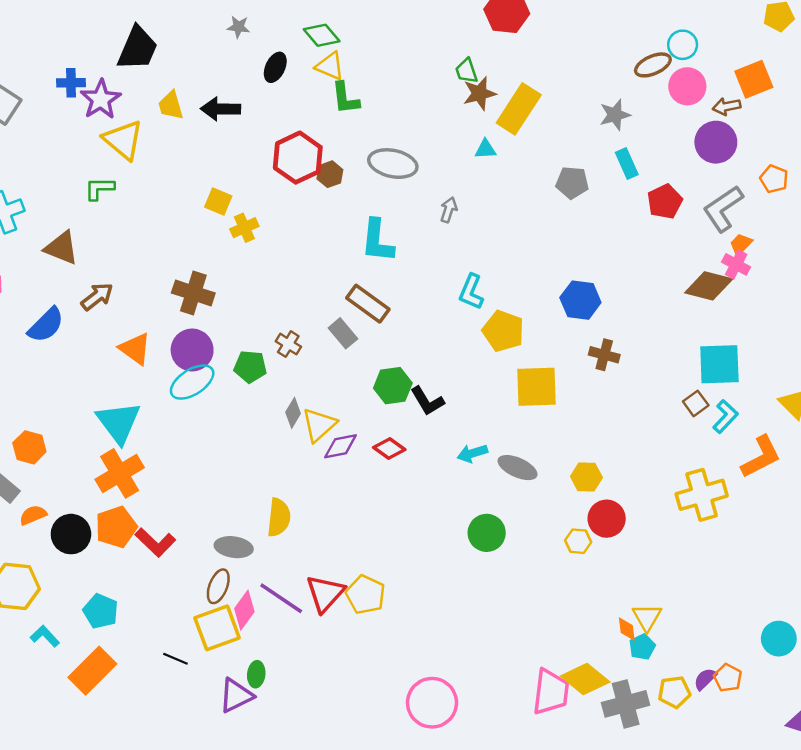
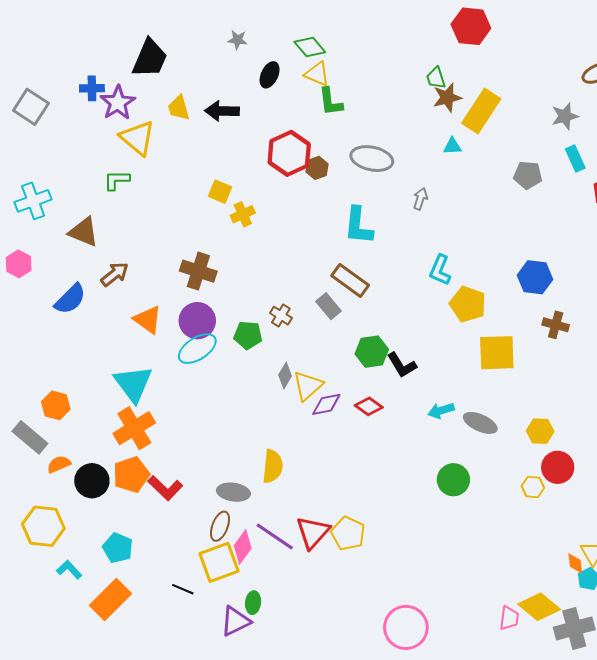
pink trapezoid: (551, 692) -> (509, 618), size x0.6

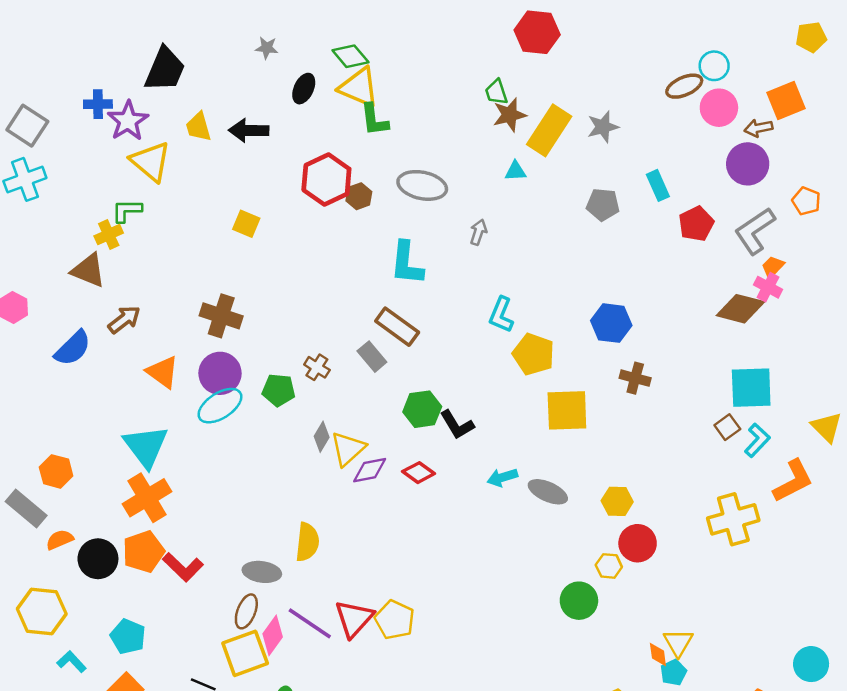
yellow triangle: (317, 74) -> (359, 87), size x1.4
gray star: (565, 116) -> (603, 127), moved
cyan cross: (33, 201) -> (25, 179), moved
yellow cross: (243, 214) -> (109, 235), moved
green circle: (453, 480) -> (579, 601), moved

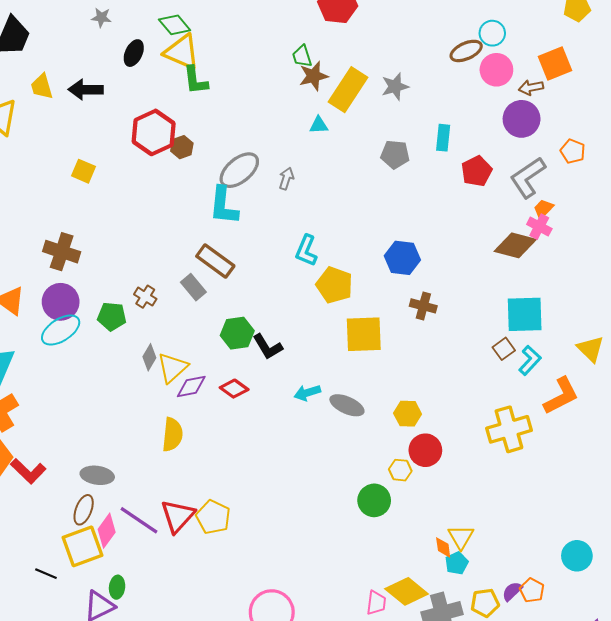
gray ellipse: (422, 185) -> (239, 170), moved, turned -51
cyan rectangle: (658, 185) -> (443, 138), turned 30
yellow semicircle: (307, 542) -> (172, 435), moved

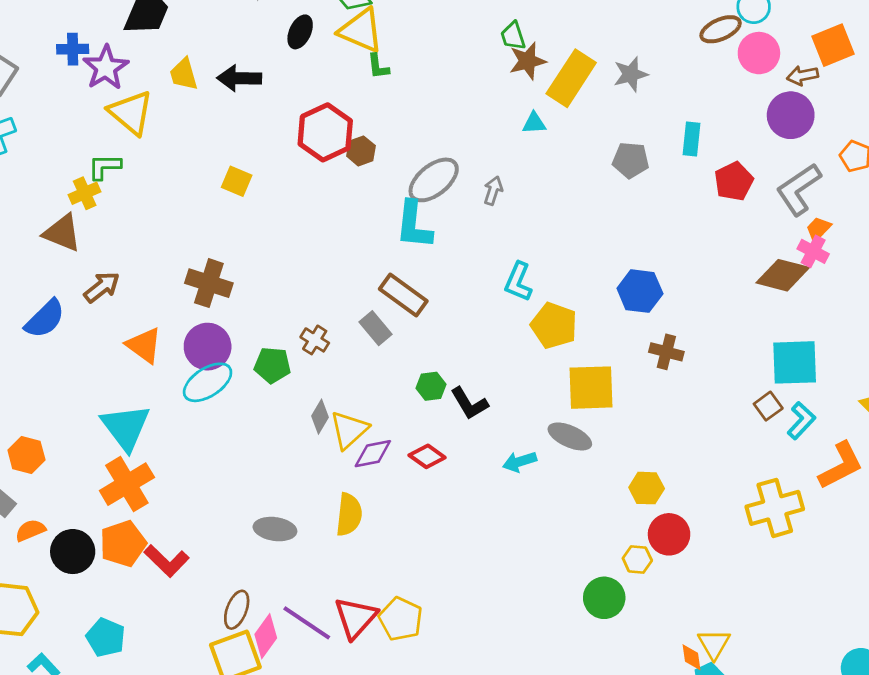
green L-shape: (195, 80) -> (378, 66), size x0.7
green hexagon: (237, 333) -> (431, 386), size x0.7
gray ellipse: (347, 405) -> (570, 436), moved
gray ellipse: (97, 475) -> (275, 529), moved

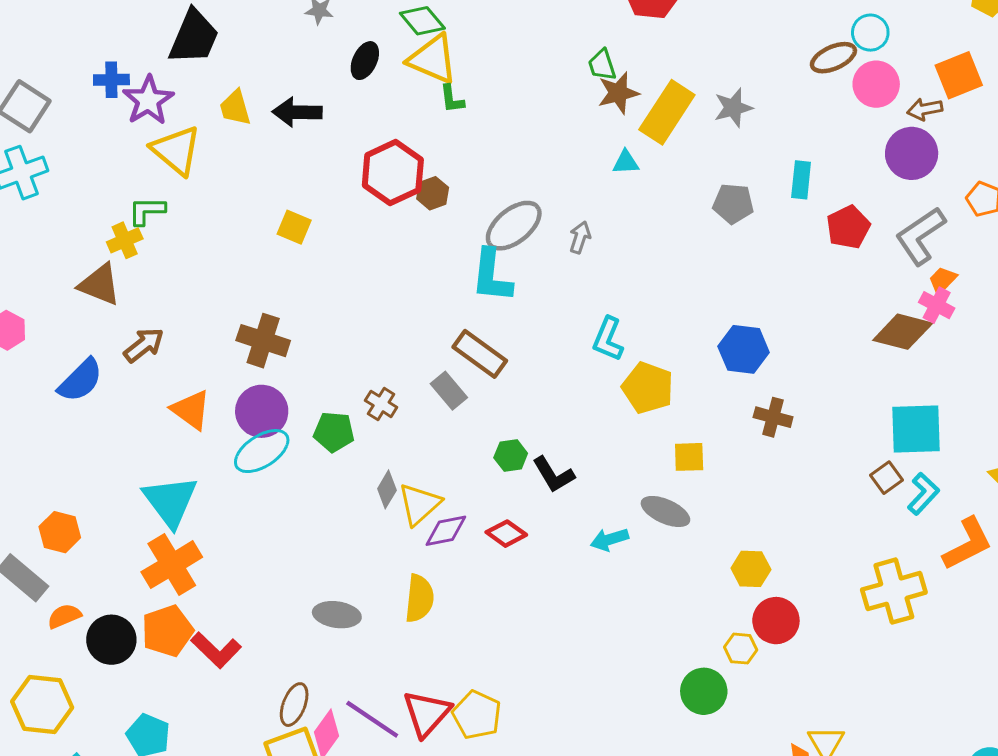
yellow square: (591, 388) -> (689, 457), size x0.6

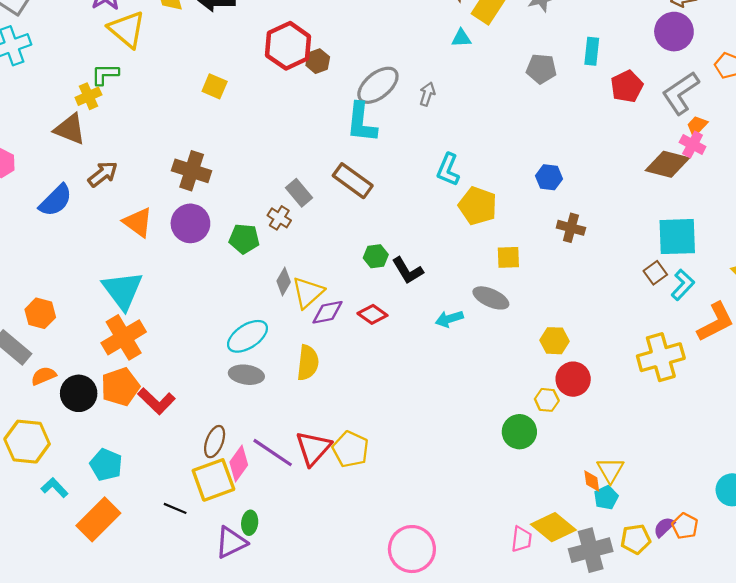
blue hexagon: (744, 349) -> (549, 177), size x0.7
gray rectangle: (449, 391) -> (299, 193), moved
cyan ellipse: (262, 451) -> (247, 336), moved

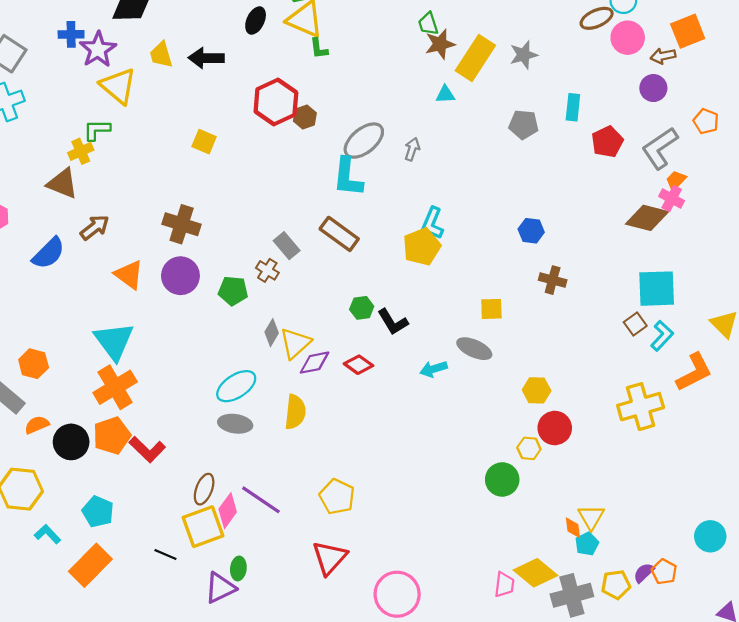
purple circle: (674, 32) -> (653, 88), size x0.7
yellow pentagon: (478, 206) -> (422, 247), moved, turned 30
red triangle: (313, 448) -> (330, 558), moved

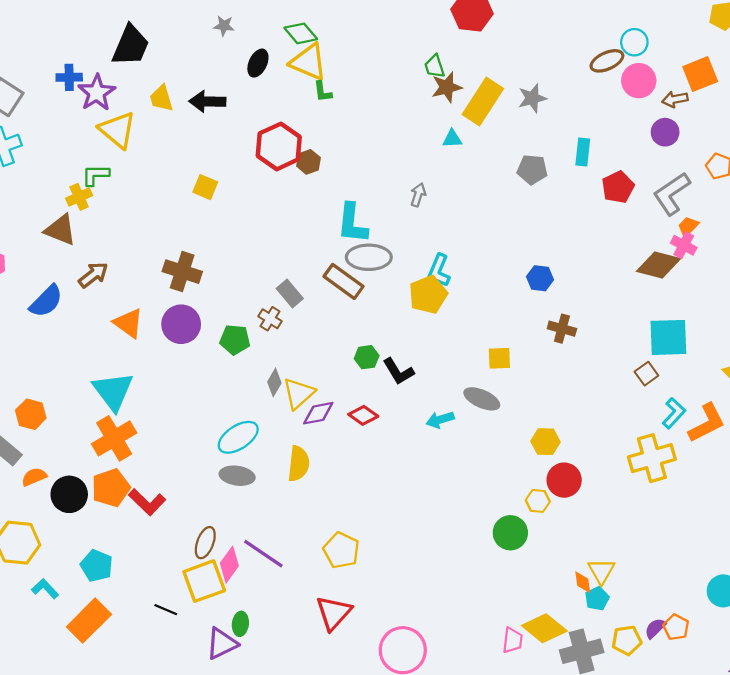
gray ellipse: (364, 141) -> (369, 257), moved, turned 39
cyan L-shape: (662, 336) -> (674, 413), moved

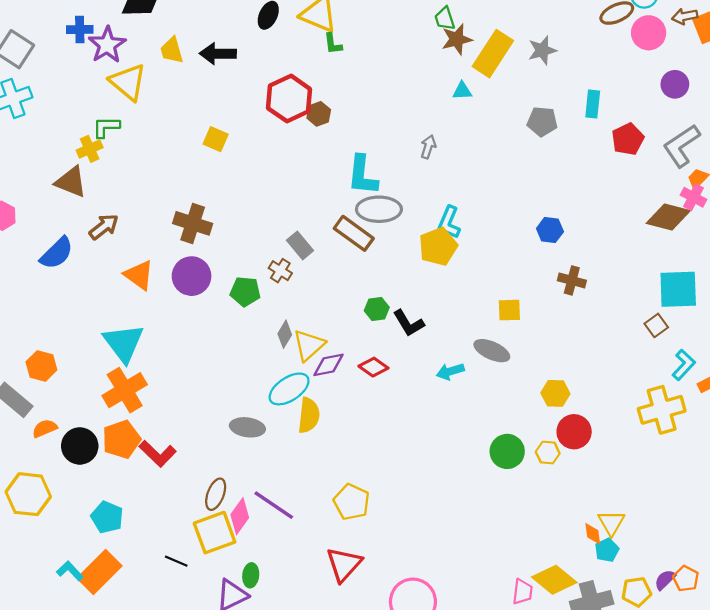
brown arrow: (675, 99) -> (685, 16), moved
cyan ellipse: (238, 437) -> (289, 389), moved
green circle: (510, 533) -> (507, 451), moved
cyan L-shape: (45, 589) -> (70, 571), moved

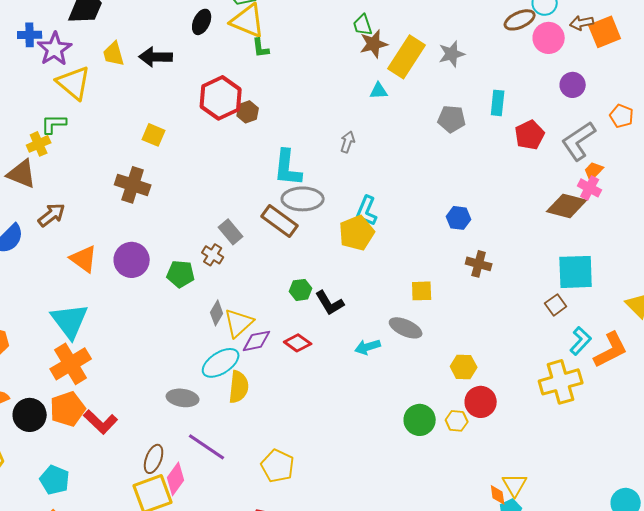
brown cross: (193, 223) -> (133, 185), moved
purple line: (274, 505) -> (207, 447), moved

